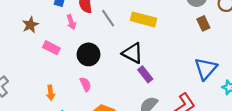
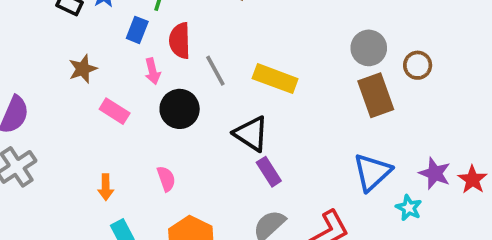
brown rectangle: (203, 23) -> (376, 95), size x1.6
black circle: (89, 54) -> (180, 109), moved

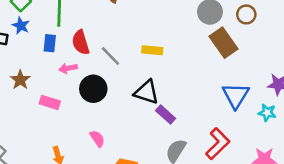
pink arrow: (153, 71) -> (68, 68), turned 108
yellow rectangle: (275, 79) -> (152, 50), size x0.7

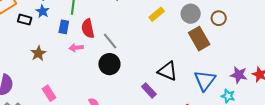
yellow rectangle: (152, 50) -> (157, 14), moved, turned -49
black circle: (93, 89) -> (109, 64), moved
black triangle: (146, 92) -> (168, 71), moved
pink rectangle: (50, 102) -> (49, 93), moved, turned 35

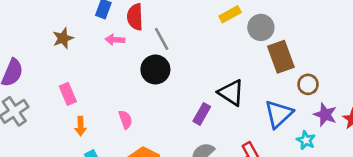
gray circle: (191, 14) -> (261, 27), moved
brown circle: (219, 18) -> (308, 84), moved
purple rectangle: (149, 90) -> (202, 114), turned 63

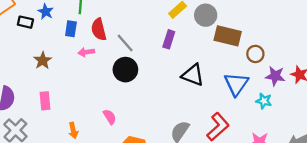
brown rectangle: (281, 57) -> (228, 36), turned -44
pink rectangle: (68, 94) -> (45, 101), moved, turned 30
purple rectangle: (202, 114) -> (169, 39), moved

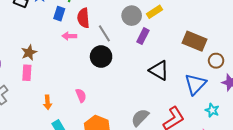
gray circle: (206, 15) -> (132, 16), moved
brown star: (43, 60) -> (29, 53), moved
cyan star: (264, 101) -> (212, 110), moved

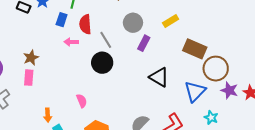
yellow rectangle: (154, 12) -> (171, 21), moved
brown circle: (216, 61) -> (216, 69), size x1.6
orange arrow: (48, 102) -> (48, 115), moved

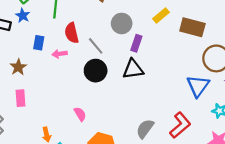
blue rectangle: (62, 20) -> (39, 43), moved
brown rectangle: (195, 49) -> (192, 27), moved
brown star: (31, 58) -> (18, 67), moved
black triangle: (159, 77) -> (133, 69), moved, turned -30

